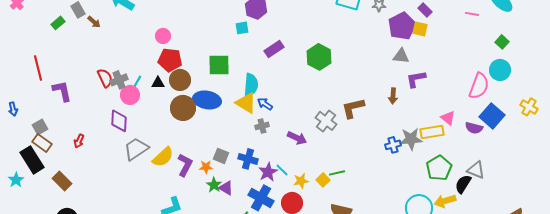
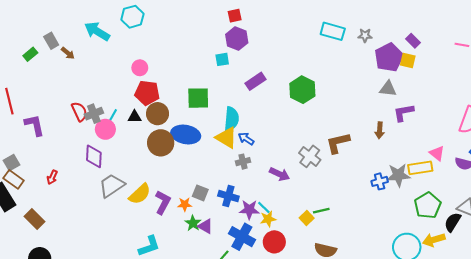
purple star: (268, 172) -> (249, 210), turned 30
yellow star: (301, 181) -> (268, 219), moved

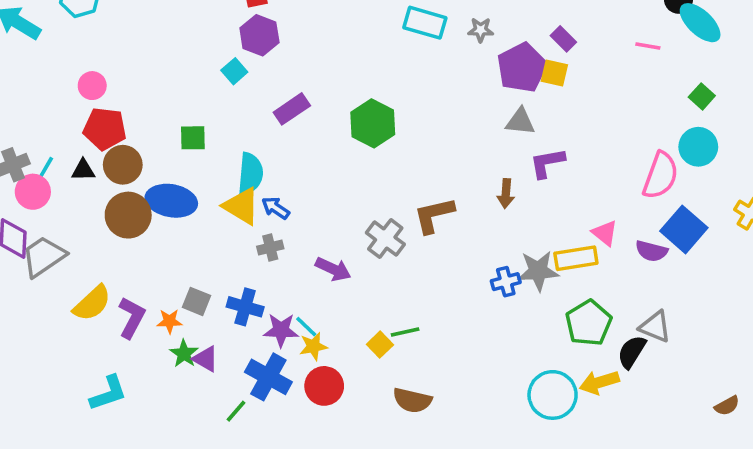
cyan square: (222, 59) -> (234, 71), turned -32
green square: (198, 98) -> (193, 138), size x0.7
gray trapezoid: (112, 186) -> (44, 256), moved

